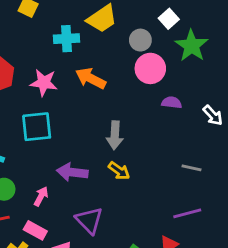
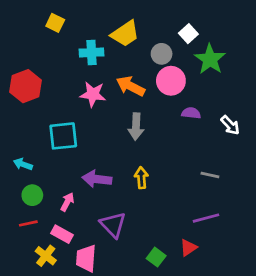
orange arrow: (91, 78) -> (131, 86), moved
pink star: (44, 83) -> (93, 94), moved
gray arrow: (115, 135) -> (136, 127), moved
yellow arrow: (119, 171) -> (141, 178), turned -130

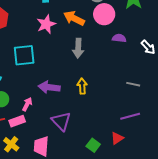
pink star: (93, 94) -> (46, 24), turned -30
pink rectangle: (62, 234) -> (17, 121), moved, turned -49

